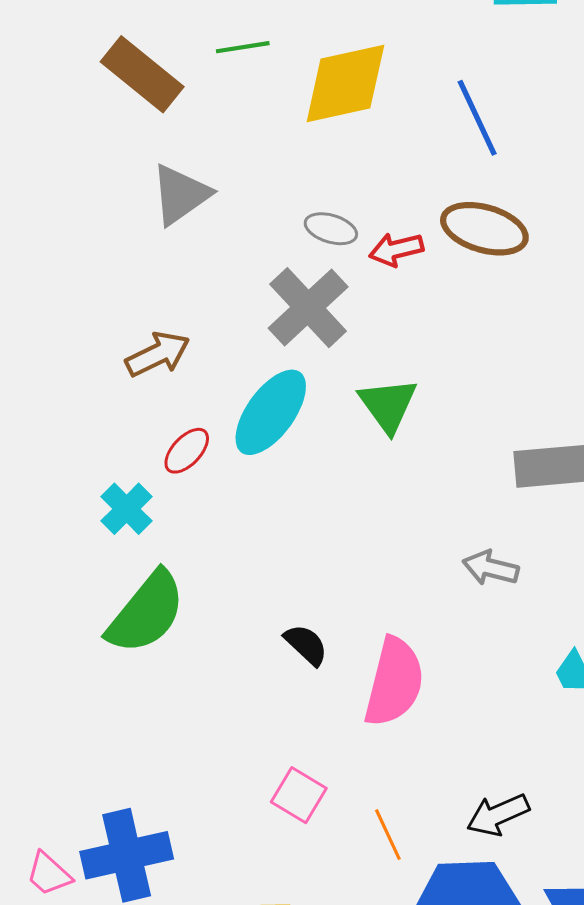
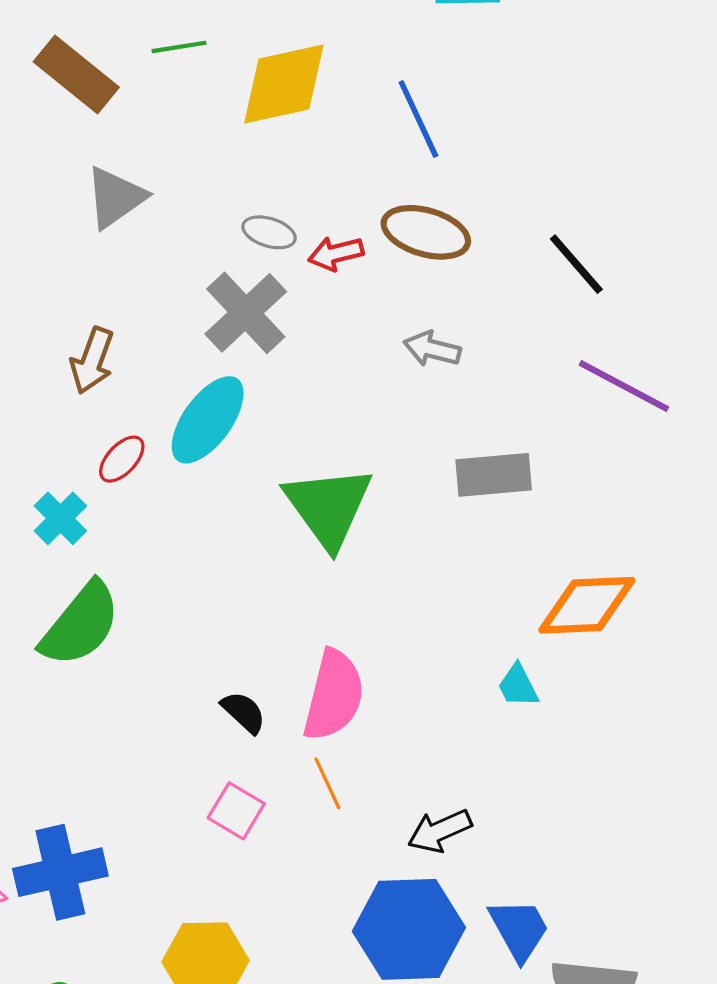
brown arrow: (158, 354) -> (92, 361), turned 136
green triangle: (388, 405) -> (328, 507), moved, size x1.5
gray arrow: (491, 568) -> (432, 349), moved
black semicircle: (306, 645) -> (244, 712), moved
orange line: (388, 835) -> (327, 783), moved

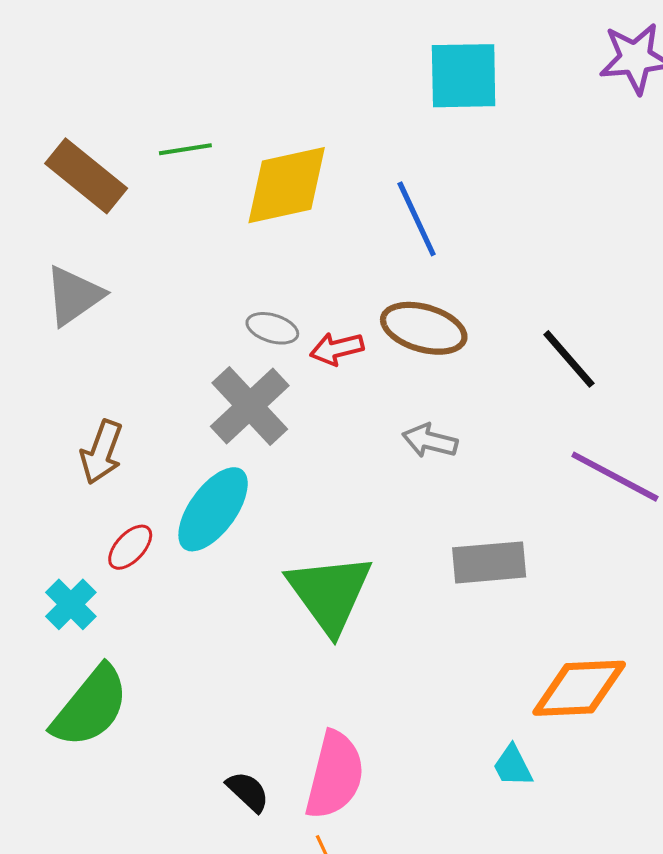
gray triangle: (115, 197) -> (74, 296), moved

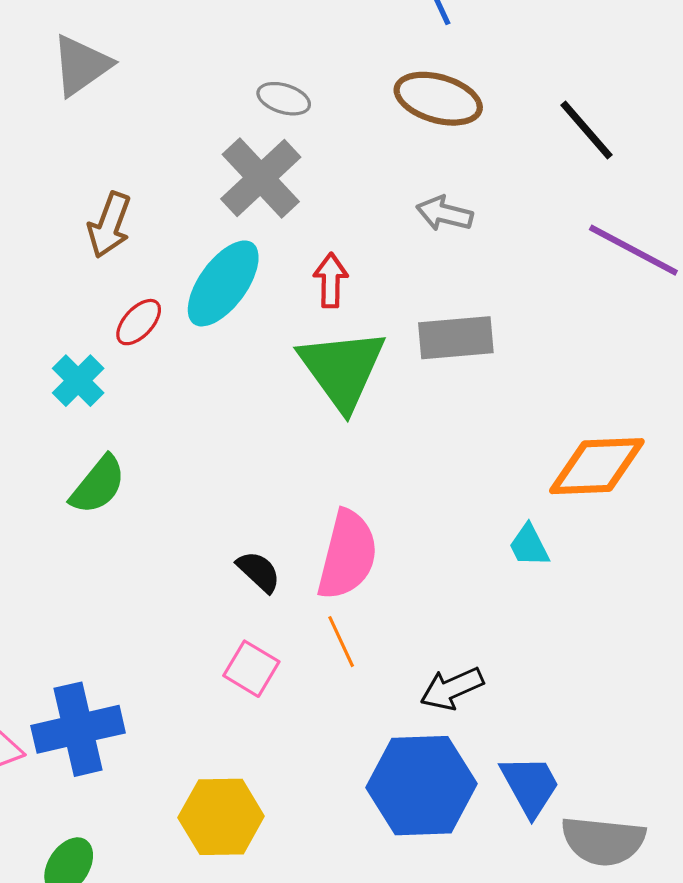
red arrow: (337, 349) -> (331, 280), moved, turned 105
gray rectangle: (489, 562) -> (456, 338), moved
green semicircle: (90, 707) -> (98, 485), size x0.7

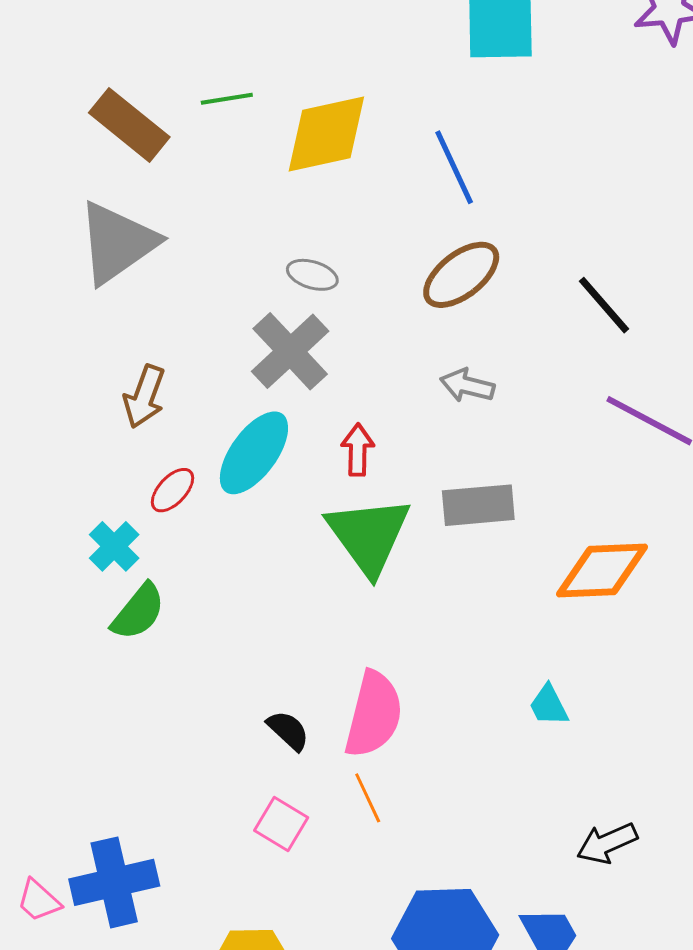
gray triangle: (81, 65) -> (117, 243), size x1.4
brown ellipse: (438, 99) -> (461, 275), turned -54
orange diamond: (597, 466) -> (602, 571), moved
green semicircle: (98, 485) -> (138, 612), moved
black arrow: (452, 688) -> (607, 843), moved

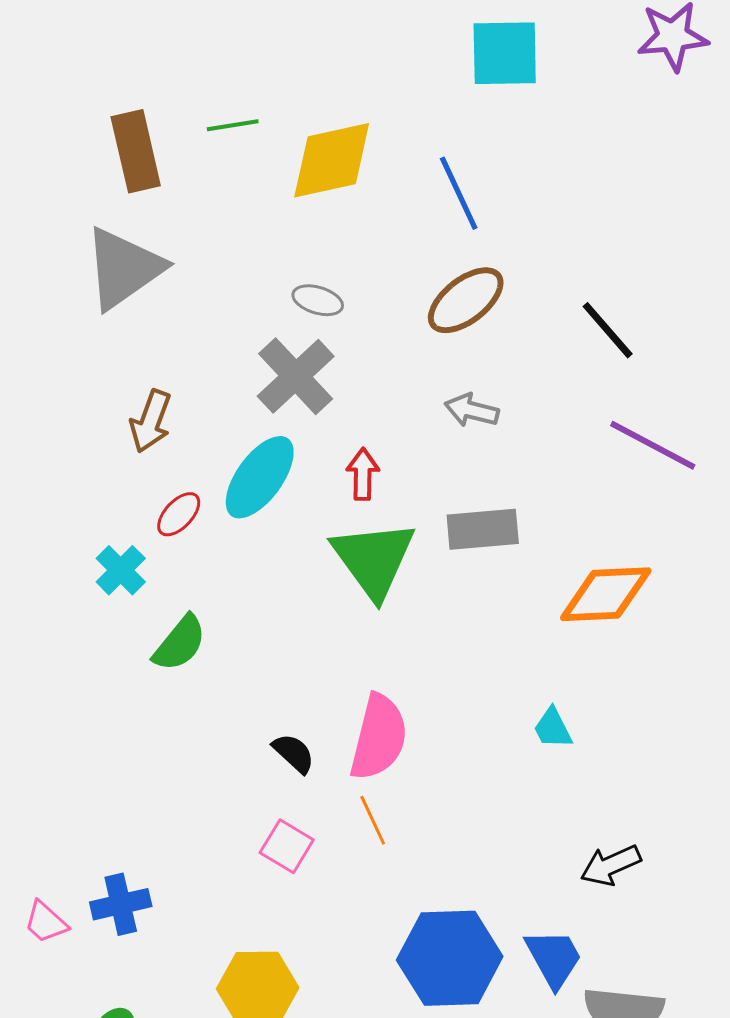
brown rectangle: (129, 125) -> (136, 151), turned 38
green semicircle: (138, 612) -> (180, 643), moved
blue cross: (114, 882) -> (121, 904), size x0.7

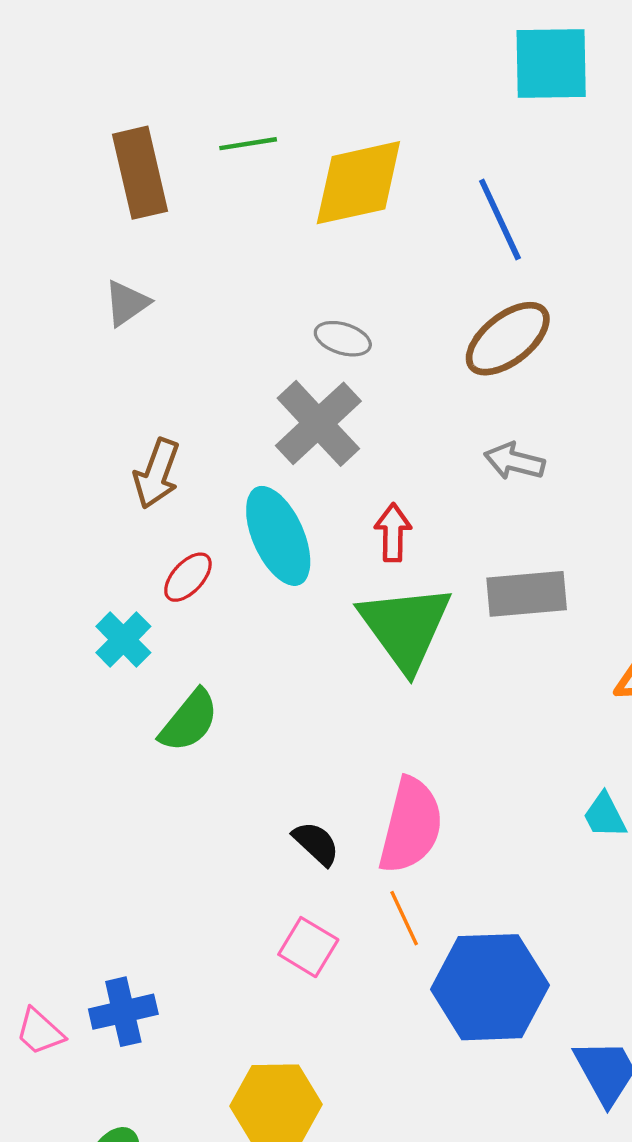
gray triangle: (124, 268) -> (127, 303), size x0.5
cyan ellipse: (260, 477) -> (278, 536), turned -60
blue hexagon: (450, 958) -> (490, 987), moved

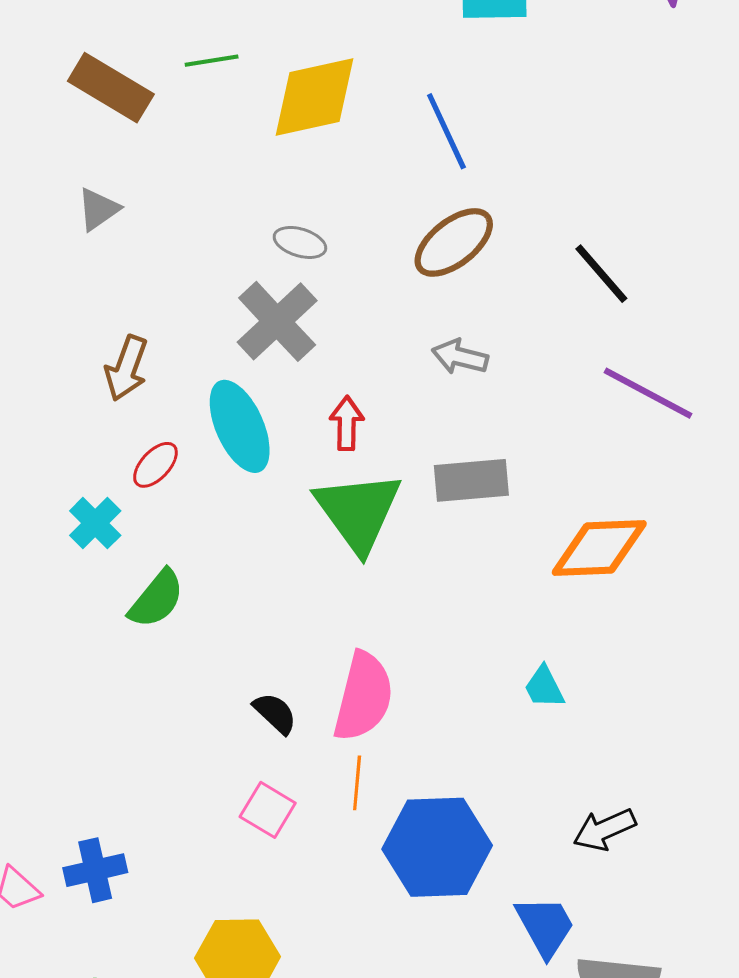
brown rectangle: (140, 173) -> (111, 88), turned -46
orange line: (404, 918) -> (357, 783), turned 30

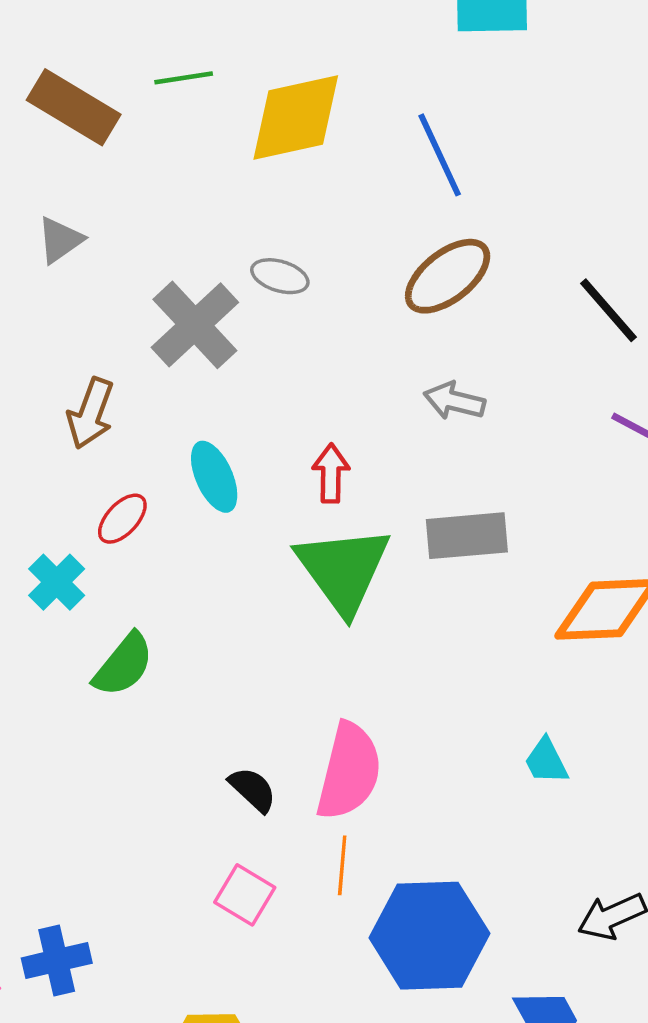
gray cross: (277, 321) -> (195, 325), moved
cyan ellipse: (240, 426) -> (214, 477), size x0.7

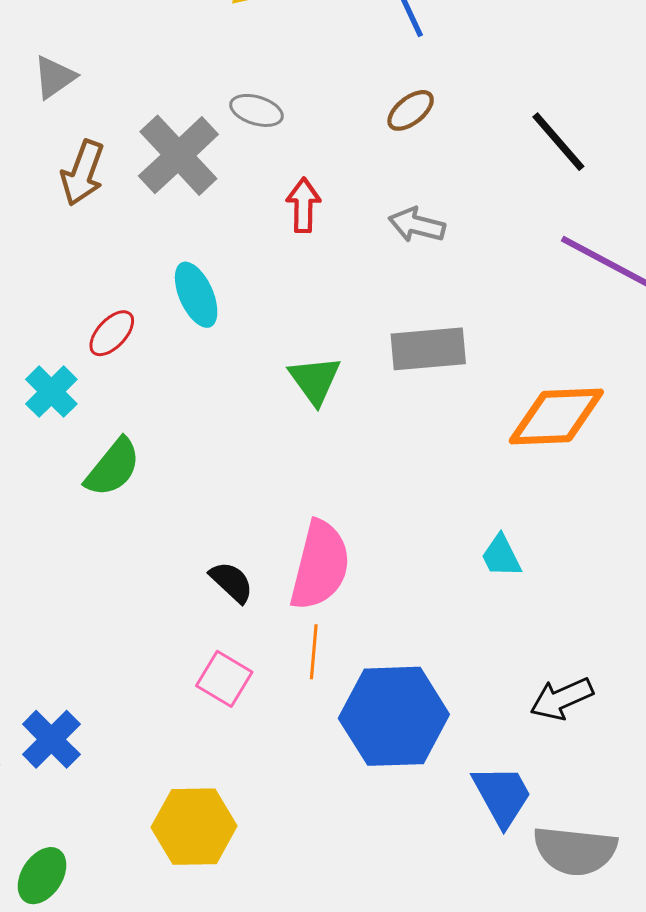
brown ellipse: (448, 276) -> (411, 110), size x0.6
brown arrow: (91, 413) -> (83, 173), moved
red arrow: (331, 473) -> (303, 205), moved
green triangle: (343, 570) -> (315, 380), size x0.6
blue cross: (57, 961) -> (51, 739), turned -32

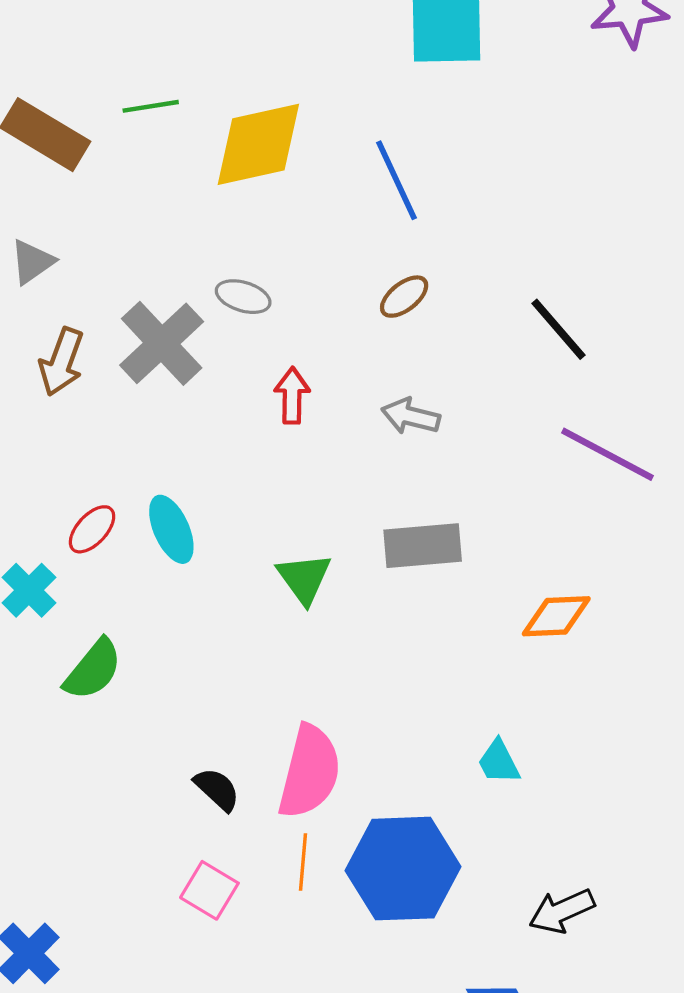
cyan ellipse: (196, 295) -> (171, 529), moved
orange diamond: (556, 417) -> (556, 616), size x0.7
blue hexagon: (394, 716) -> (403, 869), moved

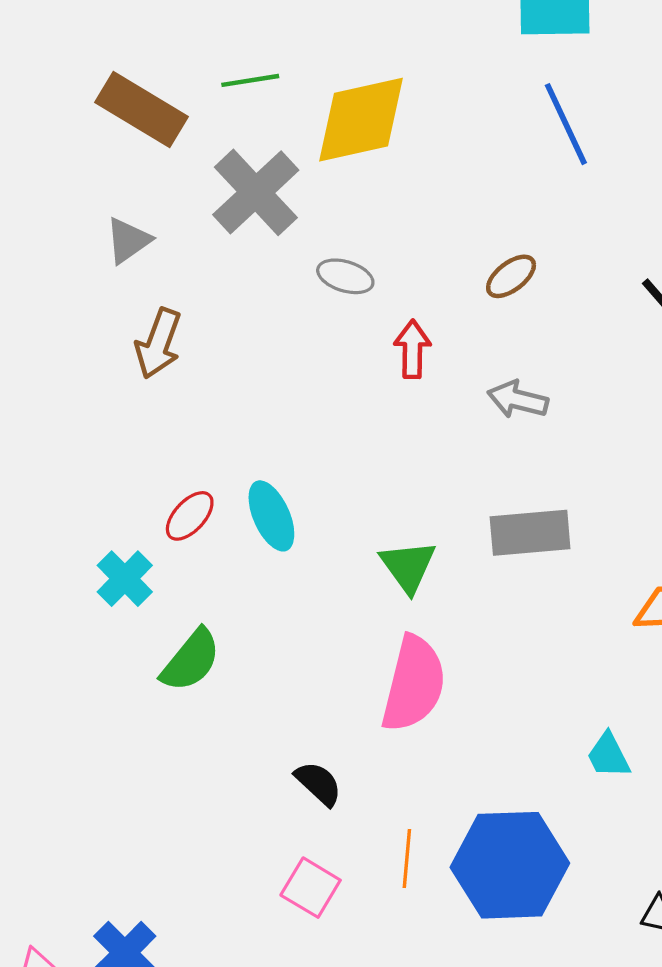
blue line: (396, 180) -> (566, 124), moved
gray cross: (162, 343) -> (256, 192), moved
red arrow: (292, 396) -> (412, 349), moved
pink semicircle: (309, 772) -> (414, 684), moved

